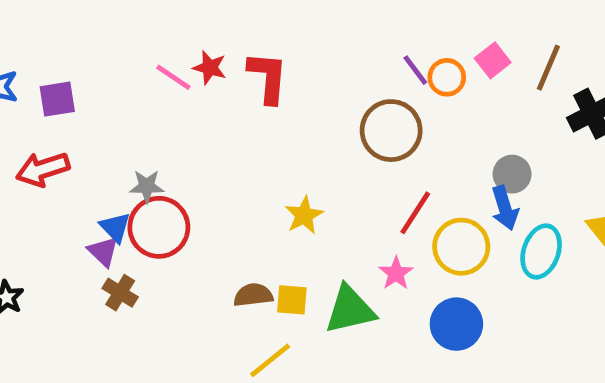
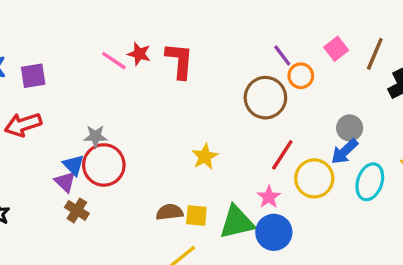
orange circle: (447, 77) -> (301, 76), moved
blue arrow: (505, 208) -> (345, 152), turned 64
blue circle: (456, 324) -> (274, 232), moved

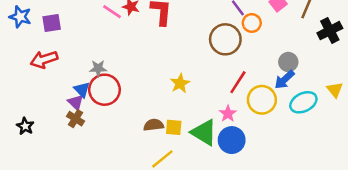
cyan ellipse: (370, 182) -> (303, 102), turned 44
brown cross: (77, 210) -> (76, 119), moved
green triangle: (237, 222) -> (204, 132), turned 44

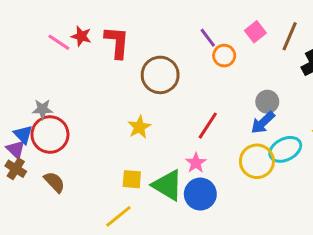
brown circle: (225, 39) -> (160, 75), moved
yellow circle: (262, 100) -> (257, 161), moved
brown semicircle: (154, 125) -> (54, 182), moved, turned 54

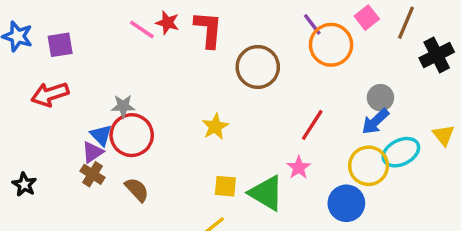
orange circle: (224, 56) -> (331, 45), size x1.6
yellow star: (139, 127) -> (215, 127), moved
purple triangle: (16, 149) -> (92, 152), turned 42
blue circle: (200, 194) -> (346, 203), moved

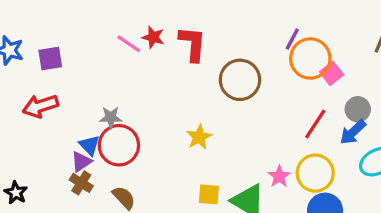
pink square: (367, 18) -> (332, 73), moved
purple line: (312, 24) -> (292, 39), turned 65
red line: (312, 125) -> (315, 124), moved
yellow circle: (369, 166) -> (315, 173), moved

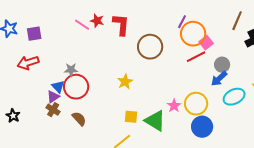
red line: (315, 124) -> (196, 57), moved, turned 30

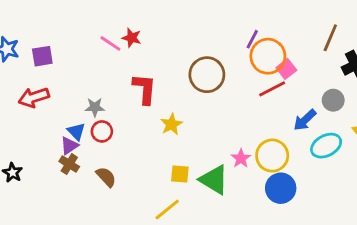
red L-shape: (121, 25) -> (144, 89), moved
gray circle: (222, 65) -> (333, 100), moved
red circle: (76, 87) -> (102, 131), size x0.6

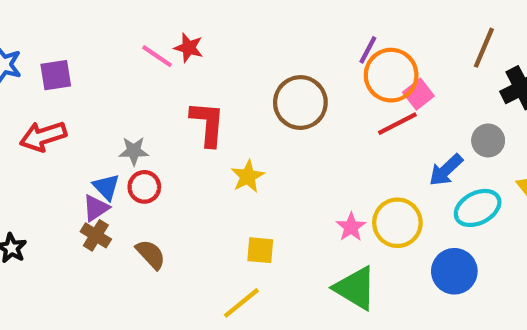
green triangle: (214, 180) -> (355, 288), moved
blue circle: (281, 188) -> (454, 271), moved

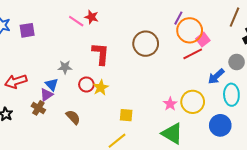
red arrow: (43, 136) -> (16, 81), moved
yellow star: (248, 176) -> (101, 88), moved
red circle: (144, 187) -> (86, 84), moved
cyan ellipse: (478, 208) -> (231, 95), turned -65
brown cross: (96, 235) -> (38, 108), moved

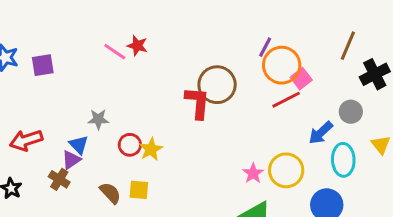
red L-shape: (101, 54) -> (197, 103), moved
yellow square: (126, 115) -> (139, 190), moved

